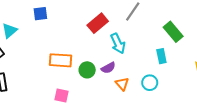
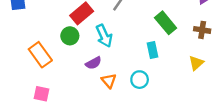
orange rectangle: (61, 60) -> (40, 55), turned 50
green circle: (87, 70) -> (70, 36), moved

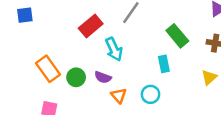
green circle: (70, 36) -> (76, 77), moved
purple semicircle: (93, 63) -> (103, 77), turned 49

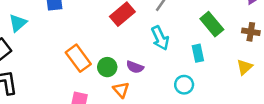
cyan arrow: (114, 49) -> (160, 38), moved
orange triangle: (119, 96) -> (121, 90), moved

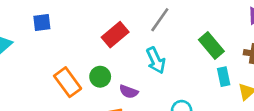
cyan rectangle: (198, 53) -> (224, 77), moved
green circle: (107, 67) -> (100, 77), moved

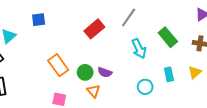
cyan arrow: (156, 60) -> (139, 49), moved
green circle: (100, 77) -> (85, 72), moved
cyan rectangle: (224, 77) -> (169, 74), moved

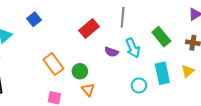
gray line: (129, 18) -> (123, 17), turned -30
blue square: (39, 20) -> (34, 19), turned -32
purple semicircle: (105, 72) -> (111, 52), moved
cyan rectangle: (169, 74) -> (162, 73), size x1.5

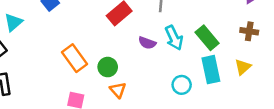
green rectangle: (161, 37) -> (207, 38), moved

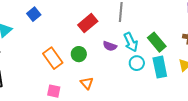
green circle: (108, 67) -> (79, 54), moved
cyan circle: (182, 85) -> (137, 63), moved

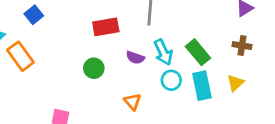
red rectangle: (88, 23) -> (106, 27), turned 30
orange rectangle: (53, 58) -> (20, 56), moved
orange triangle: (87, 83) -> (133, 102), moved

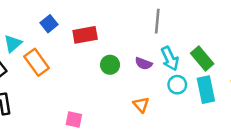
red rectangle: (106, 27) -> (85, 35), moved
green circle: (94, 68) -> (110, 65), moved

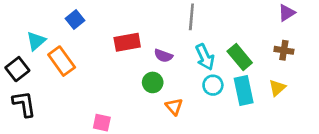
red rectangle: (85, 35) -> (127, 42), moved
purple semicircle: (144, 64) -> (163, 56), moved
green circle: (110, 65) -> (153, 82), moved

